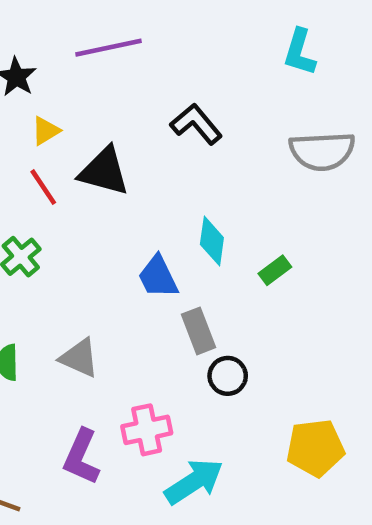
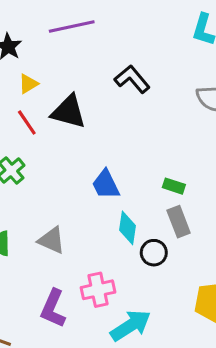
cyan diamond: (212, 241) -> (127, 228), moved
green rectangle: (275, 270) -> (174, 186), moved, turned 55
gray rectangle: (198, 331) -> (179, 222), moved

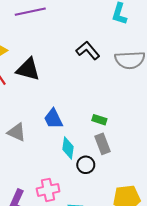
black L-shape: (132, 79) -> (88, 50), moved
gray triangle: (52, 240) -> (17, 132), moved

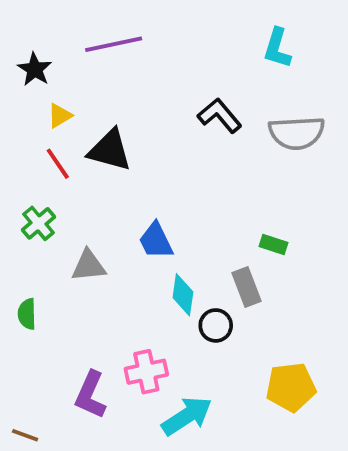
green rectangle: (99, 120) -> (273, 245), moved
gray triangle: (17, 132) -> (89, 266), turned -30

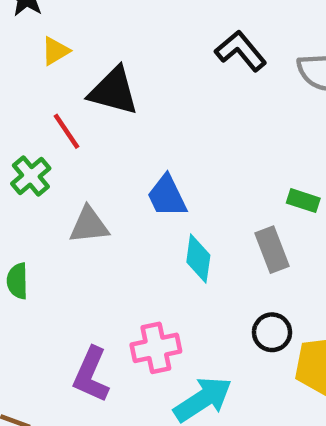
red line: (58, 164) -> (67, 131), moved
black circle: (216, 325) -> (272, 332), moved

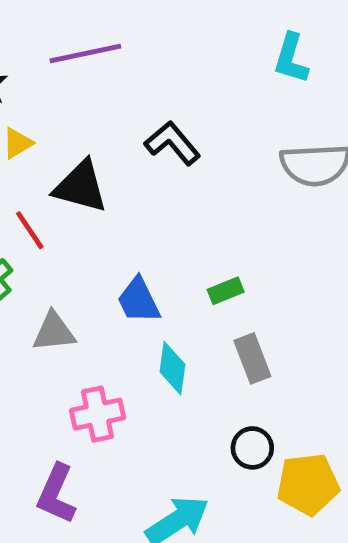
black L-shape: (241, 51) -> (172, 143), moved
green rectangle: (303, 201) -> (226, 291), moved, turned -40
pink cross: (156, 348) -> (97, 414), moved

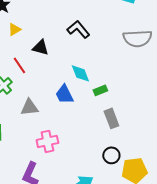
black triangle: (81, 187) -> (40, 47), size x0.7
cyan diamond: (172, 368) -> (80, 73), moved, turned -30

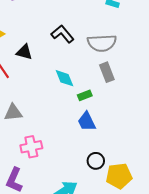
gray semicircle: (137, 38) -> (102, 43), moved
blue trapezoid: (64, 94) -> (87, 122), moved
gray rectangle: (111, 118) -> (107, 72), moved

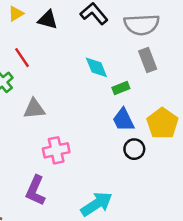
black triangle: (24, 52) -> (48, 20), moved
black circle: (96, 161) -> (134, 149), moved
yellow pentagon: (119, 176) -> (162, 123), moved, turned -30

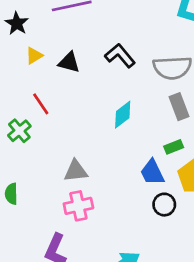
cyan diamond: (96, 67) -> (123, 115), turned 75
green rectangle: (121, 88) -> (174, 147), moved
gray triangle: (34, 109) -> (76, 171), moved

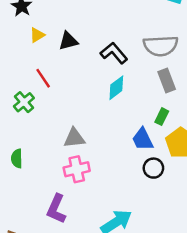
black L-shape: (120, 56) -> (114, 53), moved
black triangle: (69, 62) -> (68, 41), turned -30
green rectangle: (174, 147) -> (162, 117), turned -42

